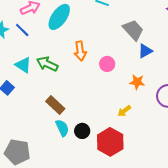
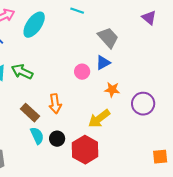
orange arrow: (80, 51) -> (55, 104), moved
blue triangle: (145, 51) -> (103, 63), moved
yellow arrow: (124, 111) -> (99, 119), size x1.6

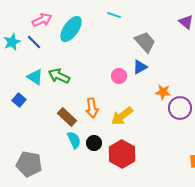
orange star: (112, 90) -> (163, 92), moved
yellow arrow: (99, 119) -> (122, 116), moved

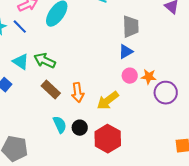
gray trapezoid: (145, 42) -> (131, 27), turned 40
pink circle: (119, 76) -> (130, 76), moved
brown rectangle: (67, 117) -> (51, 90), moved

